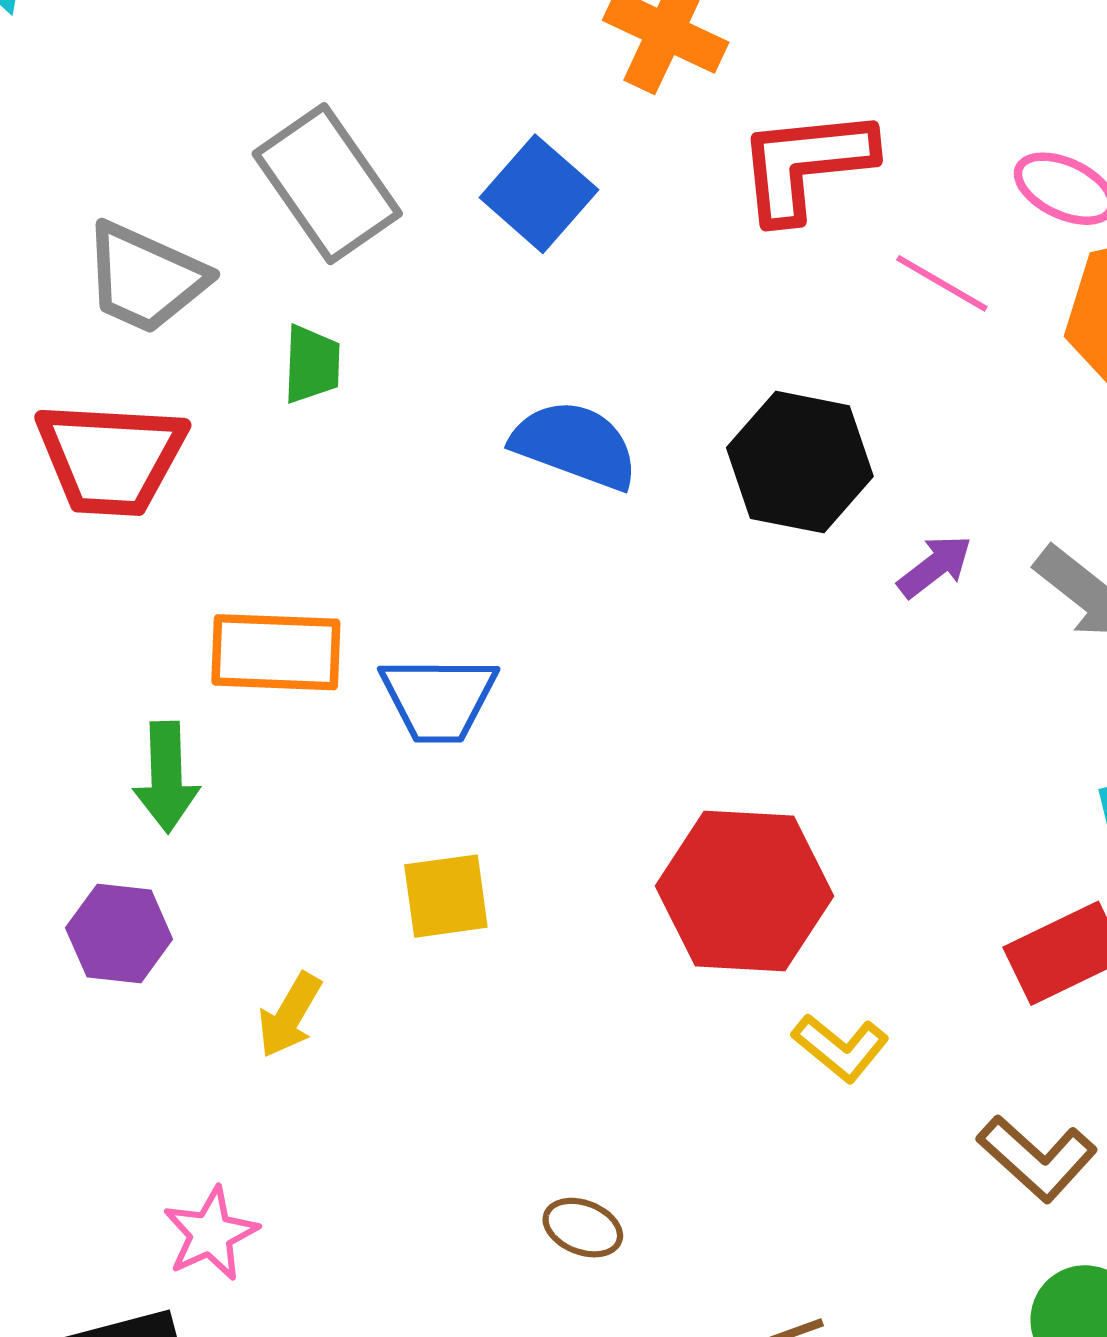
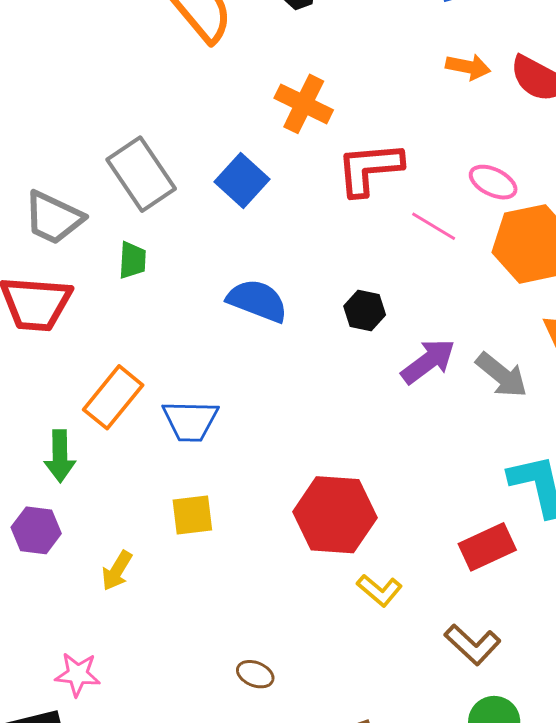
black hexagon: (800, 462) -> (365, 311), size x0.6
purple arrow: (935, 566) -> (428, 361), size x1.5
orange rectangle: (276, 652) -> (113, 397), turned -54
pink star: (211, 1234) -> (78, 674), turned 30

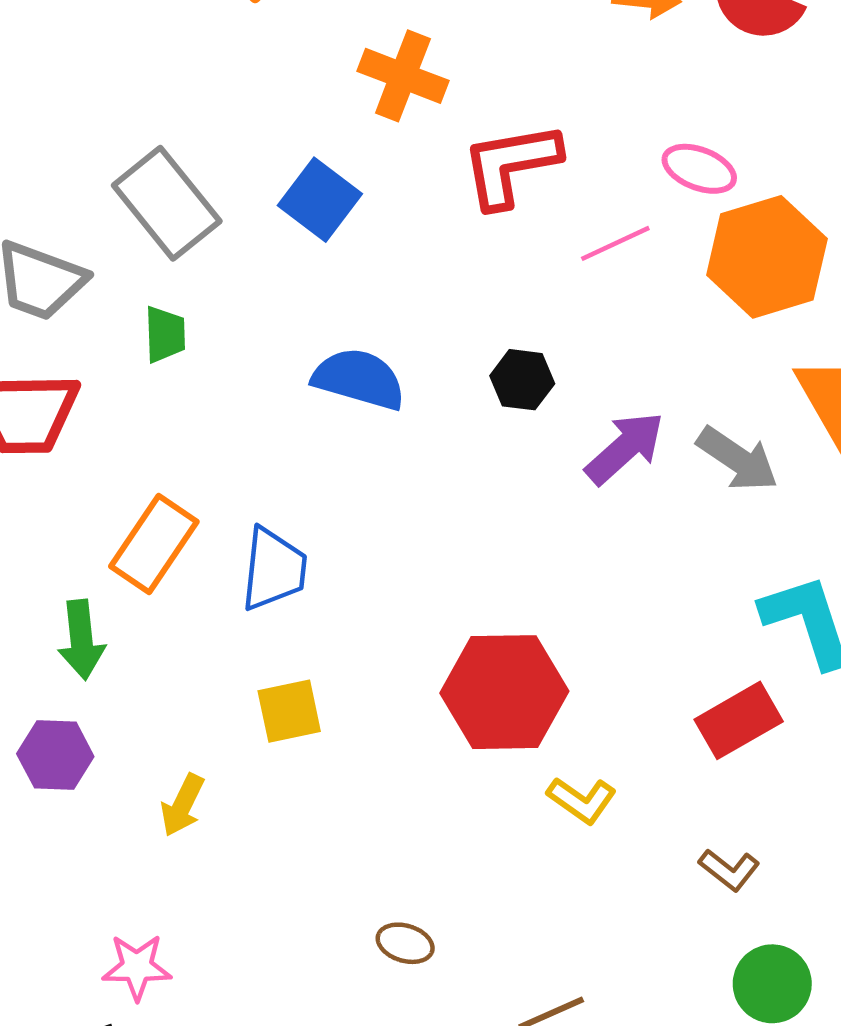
pink line: (434, 226) -> (615, 243), turned -51
blue trapezoid: (190, 421) -> (274, 569), turned -80
brown L-shape: (472, 645) -> (729, 870), size x0.7

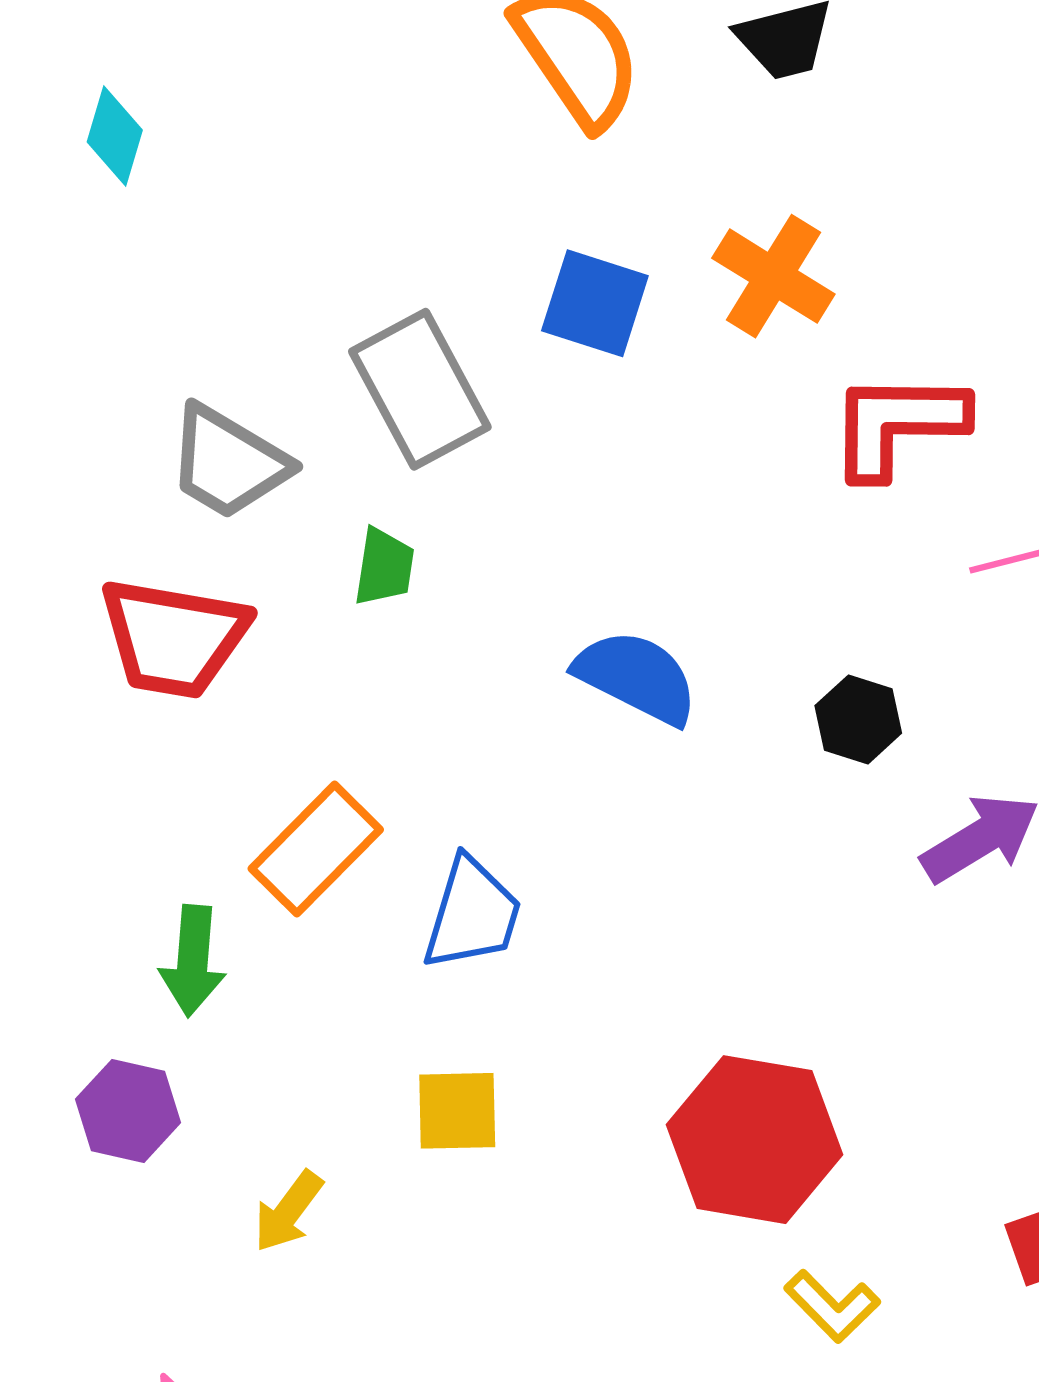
blue square: (320, 200) -> (595, 303), moved, turned -30

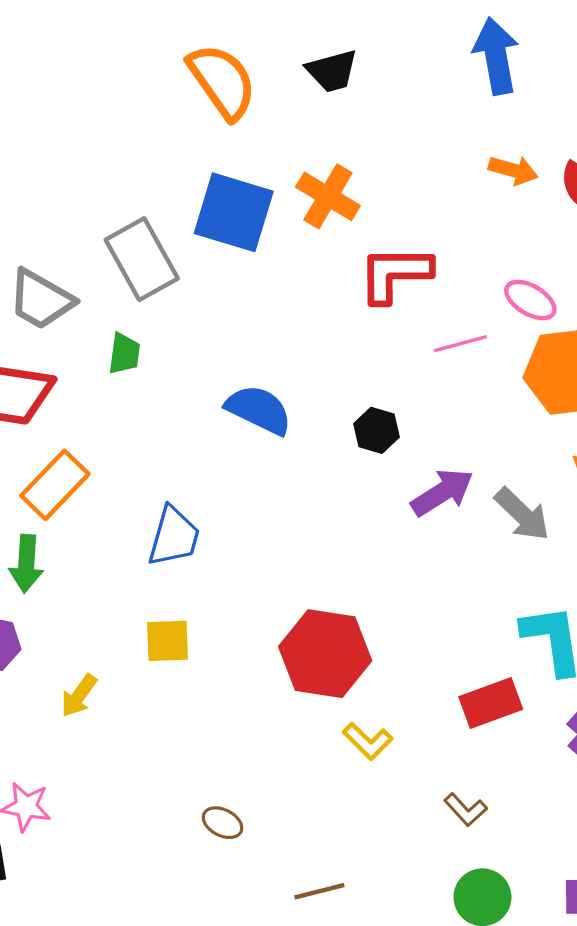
blue square: (595, 303) -> (234, 212), size x1.4
orange rectangle: (316, 849) -> (55, 485), moved

